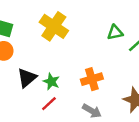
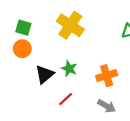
green star: (51, 82) -> (69, 69), moved

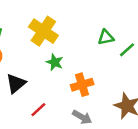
green star: (69, 69) -> (55, 62), moved

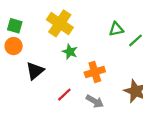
red line: (38, 110) -> (64, 95), moved

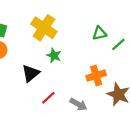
black triangle: (35, 71) -> (31, 73), moved
orange cross: (95, 72) -> (96, 75), moved

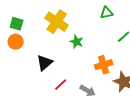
green triangle: (99, 33) -> (107, 13), moved
green star: (54, 56) -> (77, 42), moved

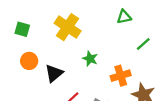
orange circle: (16, 42) -> (29, 61), moved
green star: (77, 42) -> (90, 59), moved

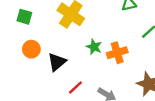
orange cross: (121, 76) -> (117, 53), moved

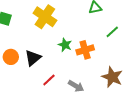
orange circle: (31, 49) -> (11, 57), moved

